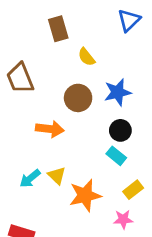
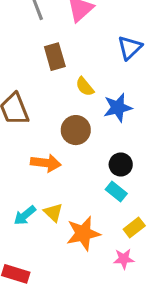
blue star: (118, 92) -> (118, 108), moved

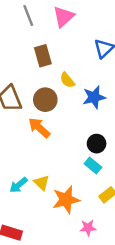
brown circle: (76, 130) -> (45, 100), moved
orange arrow: (46, 163) -> (39, 128), moved, turned -145
pink star: (124, 259) -> (88, 228), moved

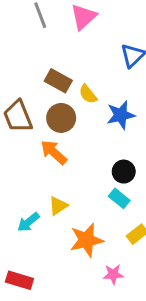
brown rectangle: (43, 56) -> (58, 81), moved, turned -45
yellow triangle: (42, 183) -> (58, 206), moved, turned 42

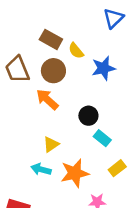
black circle: (124, 172) -> (88, 116), moved
cyan arrow: (28, 222) -> (41, 169), moved, turned 54

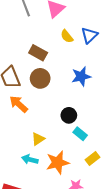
yellow semicircle: (76, 51) -> (67, 36), moved
orange arrow: (47, 99) -> (19, 104), moved

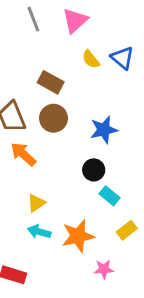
blue triangle: (89, 35) -> (122, 58), turned -36
blue star: (81, 76) -> (104, 130), moved
yellow triangle: (38, 139) -> (36, 203), moved

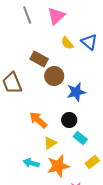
brown circle: (53, 118) -> (54, 76), moved
orange arrow: (23, 154) -> (38, 120), moved
yellow triangle: (36, 203) -> (50, 143), moved

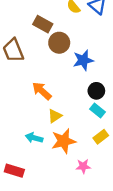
black circle: (69, 120) -> (96, 91), moved
cyan rectangle: (80, 138) -> (97, 110), moved

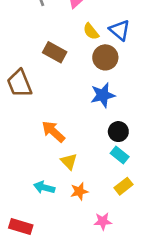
brown circle: (59, 43) -> (105, 57), moved
yellow triangle: (55, 116) -> (69, 161), turned -40
orange star: (64, 141) -> (79, 191), size x0.6

